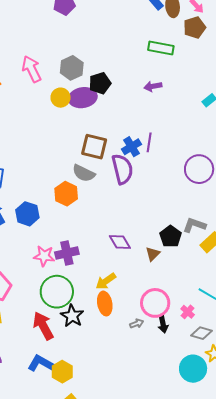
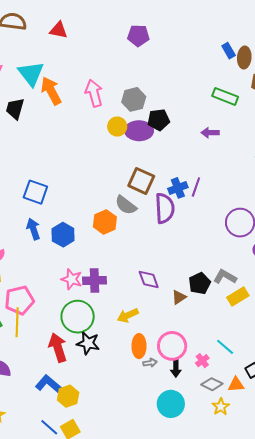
orange ellipse: (105, 304) -> (139, 346), moved
black star: (72, 316) -> (88, 343), turned -30
cyan circle: (193, 369) -> (171, 404), moved

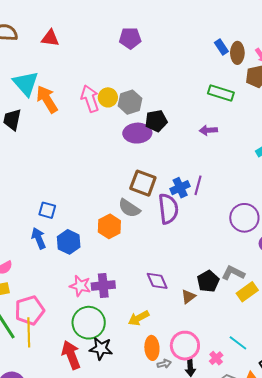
yellow circle: (117, 127) -> (108, 97), moved
blue square: (35, 192) -> (47, 210), moved, size x0.7

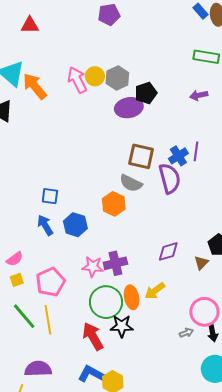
purple diamond: (157, 281) -> (168, 251), turned -75
pink pentagon: (30, 310) -> (50, 282), moved
orange ellipse: (152, 348) -> (132, 297), moved

